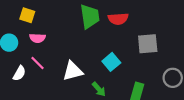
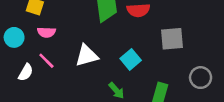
white triangle: (73, 71) -> (87, 56), moved

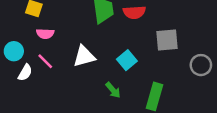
cyan circle: (14, 37) -> (14, 51), moved
gray circle: (201, 78) -> (201, 65), moved

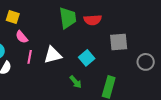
pink semicircle: (45, 34) -> (22, 37), turned 48
pink line: (45, 61) -> (30, 57), moved, turned 56

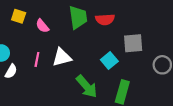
pink semicircle: (22, 37) -> (42, 26), moved
cyan square: (87, 58) -> (109, 61), moved
green arrow: (76, 82) -> (87, 86), size x1.6

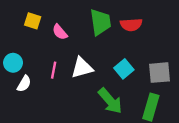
gray square: (133, 43) -> (159, 73), moved
cyan square: (109, 61) -> (124, 69), moved

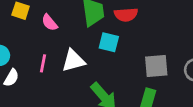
cyan square: (124, 69) -> (109, 42), moved, turned -36

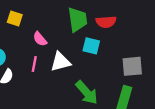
pink semicircle: (50, 22) -> (40, 39), moved

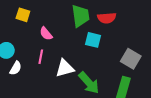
white triangle: (60, 62) -> (65, 68), moved
gray square: (132, 66) -> (131, 59), turned 36

